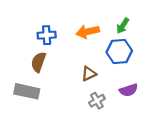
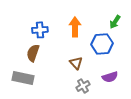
green arrow: (123, 26) -> (115, 22), moved
orange arrow: (88, 32) -> (75, 27), turned 102
brown triangle: (89, 74) -> (76, 63), turned -48

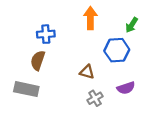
orange arrow: (75, 27) -> (90, 18), moved
brown triangle: (76, 63) -> (87, 72), turned -32

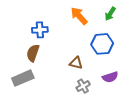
orange arrow: (90, 18) -> (79, 16), turned -42
green arrow: (132, 25) -> (110, 14), moved
gray rectangle: (26, 89) -> (23, 78), turned -35

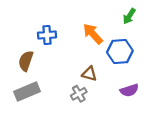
orange arrow: (79, 16) -> (93, 34), moved
brown semicircle: (33, 53) -> (26, 61), moved
gray cross: (83, 86) -> (79, 94), moved

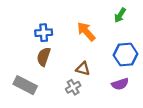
blue hexagon: (120, 51) -> (126, 54), moved
brown semicircle: (26, 61) -> (44, 57), moved
gray rectangle: (27, 91) -> (25, 85), turned 50

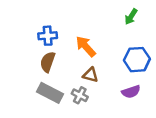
orange arrow: (86, 32) -> (86, 46), moved
gray rectangle: (25, 85) -> (50, 93), moved
gray cross: (73, 87) -> (80, 95), turned -32

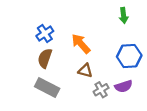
green arrow: (131, 17) -> (124, 16), turned -40
blue cross: (48, 36) -> (45, 34), turned -30
gray cross: (80, 95) -> (101, 90), moved, turned 32

